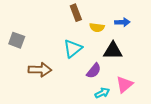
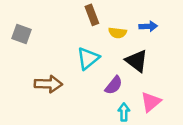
gray square: (17, 40) -> (21, 34), moved
black triangle: (113, 51) -> (137, 61), turned 36
cyan arrow: (102, 93) -> (124, 112), turned -64

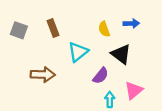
brown rectangle: (92, 15) -> (53, 28), moved
yellow semicircle: (118, 33) -> (104, 29), turned 63

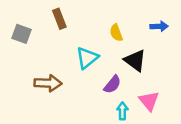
blue arrow: (131, 23) -> (159, 26), moved
brown rectangle: (53, 28) -> (59, 19), moved
pink triangle: (134, 90) -> (149, 101), turned -30

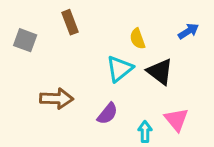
blue arrow: (159, 26) -> (188, 31), turned -30
cyan triangle: (87, 58) -> (119, 69), moved
purple semicircle: (112, 84) -> (107, 114), moved

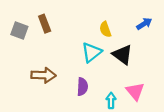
brown rectangle: (70, 22) -> (45, 24), moved
purple semicircle: (107, 114) -> (82, 87), turned -36

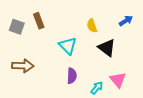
cyan triangle: (92, 52) -> (68, 46), moved, turned -36
brown arrow: (43, 75) -> (23, 66), moved
cyan arrow: (111, 100) -> (97, 88), turned 40

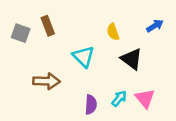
brown arrow: (23, 66) -> (47, 81), moved
purple semicircle: (72, 76) -> (91, 105), moved
cyan arrow: (97, 88) -> (119, 98), moved

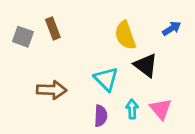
yellow semicircle: (113, 32) -> (125, 35), size x1.5
cyan triangle: (83, 57) -> (106, 79), moved
cyan arrow: (119, 98) -> (132, 109), turned -42

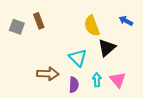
blue arrow: (172, 28) -> (126, 21), turned -120
black triangle: (146, 65) -> (107, 48), turned 42
brown arrow: (52, 90) -> (48, 74), moved

